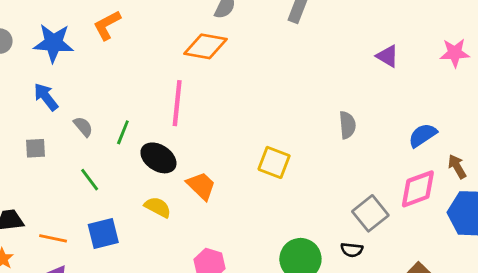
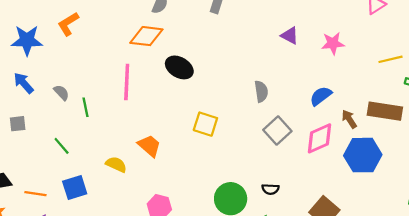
pink star: (455, 53) -> (333, 43), moved
gray semicircle: (83, 127) -> (61, 93), moved
green line: (123, 132) -> (86, 107), turned -30
black ellipse: (158, 158) -> (179, 67), moved
gray square: (370, 213) -> (277, 130), moved

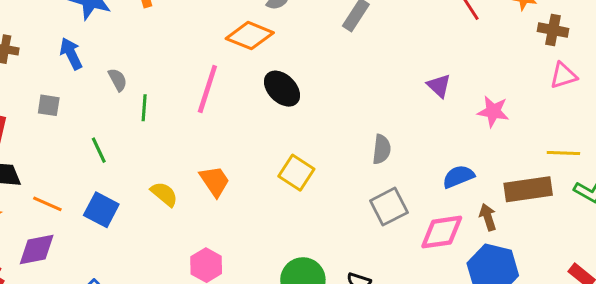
brown rectangle: (385, 111) -> (528, 189), moved, turned -32
blue square: (75, 188) -> (101, 210), turned 30

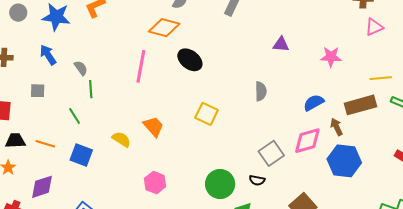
purple triangle: (439, 86) -> (281, 44), moved, turned -30
green line: (144, 108) -> (91, 89), moved
orange line: (47, 204) -> (45, 144), moved
gray square: (389, 207) -> (271, 153), moved

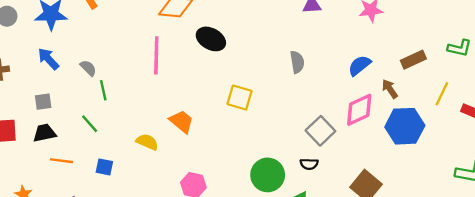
yellow line: (381, 78) -> (442, 94), moved, turned -50
brown rectangle: (361, 105) -> (413, 60), size x0.7
black trapezoid: (15, 141) -> (44, 133), moved
blue square: (81, 155) -> (104, 167), size x0.7

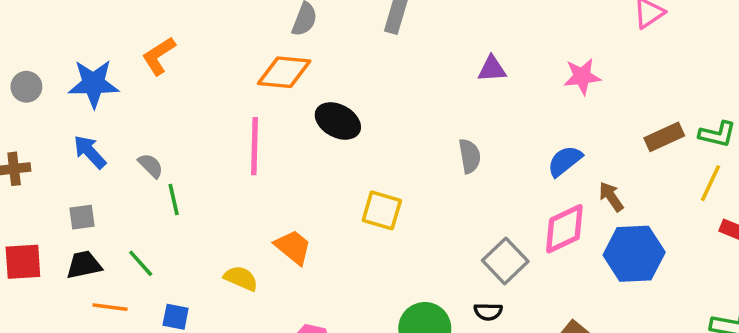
brown rectangle: (413, 60) -> (664, 137), moved
yellow line: (442, 94) -> (711, 183), moved
green line: (90, 124) -> (141, 263), moved

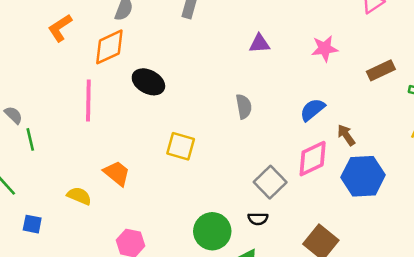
orange L-shape: (159, 56) -> (60, 28), moved
orange diamond: (284, 72) -> (109, 47), turned -30
brown rectangle: (664, 137) -> (381, 70), moved

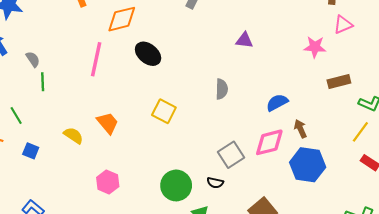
pink star: (325, 49) -> (315, 47), moved

